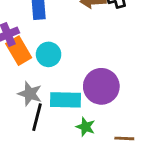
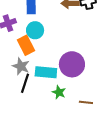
orange rectangle: (19, 51) -> (26, 45), moved
cyan circle: (49, 54) -> (35, 30), moved

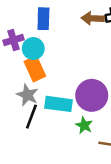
cyan circle: (35, 30) -> (33, 49), moved
green star: (59, 92) -> (84, 125), moved

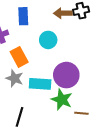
cyan circle: (33, 49) -> (48, 40), moved
black line: (31, 117) -> (20, 117), moved
green star: (84, 125) -> (62, 100), size x1.5

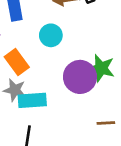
cyan rectangle: (40, 84) -> (32, 100), moved
green star: (62, 100) -> (101, 68), moved

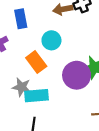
orange rectangle: (17, 62) -> (36, 62), moved

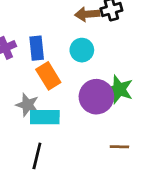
blue rectangle: (21, 19) -> (37, 48), moved
cyan circle: (51, 40) -> (82, 50), moved

